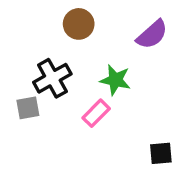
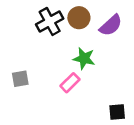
brown circle: (79, 24) -> (79, 18), moved
black cross: (52, 78) -> (50, 22), moved

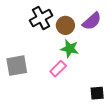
brown circle: (79, 18) -> (65, 25), moved
gray square: (20, 79) -> (17, 66), size x1.5

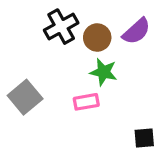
gray square: (17, 66) -> (25, 97), turned -30
pink rectangle: (58, 69) -> (86, 102), turned 35

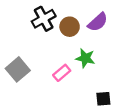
green star: (103, 72) -> (85, 58), moved
pink rectangle: (86, 102) -> (62, 73), turned -30

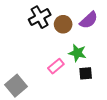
gray square: (18, 69) -> (16, 86), moved
black square: (103, 99) -> (86, 73), moved

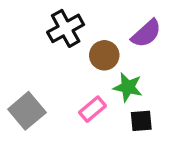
brown circle: (63, 24) -> (104, 55), moved
gray square: (16, 86) -> (27, 111), moved

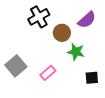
pink rectangle: (92, 109) -> (48, 73), moved
black square: (141, 121) -> (92, 78), moved

